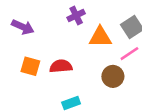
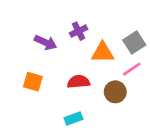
purple arrow: (23, 27) -> (46, 42), moved
red semicircle: (61, 66) -> (79, 82), moved

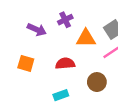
brown circle: (115, 92) -> (97, 82), moved

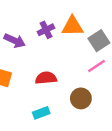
orange triangle: (86, 38) -> (72, 26), moved

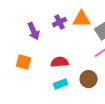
purple arrow: (15, 41) -> (34, 31), turned 42
cyan rectangle: (41, 113) -> (61, 84), moved

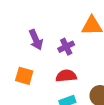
purple cross: (60, 22) -> (66, 47), moved

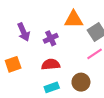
orange square: (24, 76) -> (13, 64), turned -35

